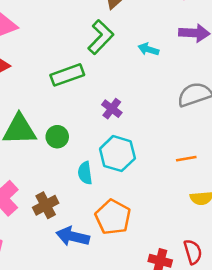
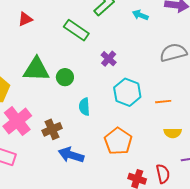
green rectangle: (67, 75) -> (76, 30), turned 50
cyan hexagon: (117, 154) -> (127, 92), moved
orange pentagon: (113, 217) -> (118, 141), moved

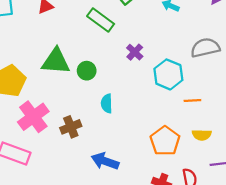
cyan hexagon: (127, 92) -> (168, 74), moved
orange pentagon: (118, 141) -> (165, 141), moved
blue arrow: (71, 155) -> (105, 161), moved

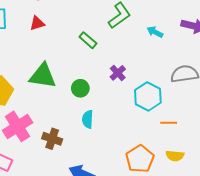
green rectangle: (101, 20) -> (88, 40), size x0.7
green circle: (87, 71) -> (80, 88), moved
brown cross: (71, 127) -> (52, 139), turned 36

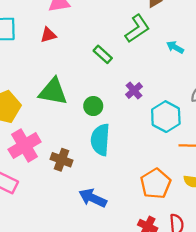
cyan semicircle: (88, 119) -> (100, 140), size x1.6

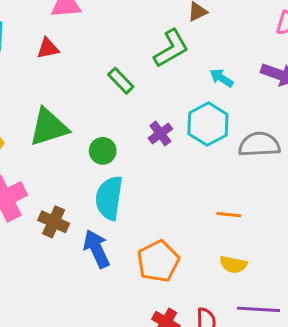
green triangle: (53, 92) -> (49, 127), turned -32
cyan hexagon: (166, 117) -> (208, 124), moved
orange pentagon: (156, 184) -> (158, 261), moved
blue arrow: (93, 198) -> (96, 249), moved, turned 36

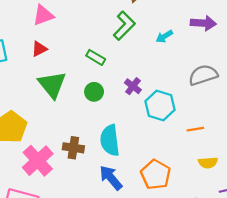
cyan arrow: (221, 78) -> (164, 36), turned -49
cyan hexagon: (208, 124) -> (160, 105), moved
green triangle: (49, 127) -> (52, 85), moved, turned -36
green circle: (103, 151) -> (94, 92), moved
brown cross: (54, 222) -> (73, 148), moved

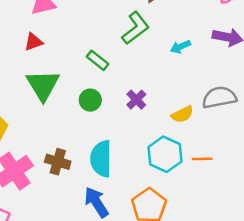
cyan hexagon: (160, 105) -> (165, 154), moved
yellow semicircle: (208, 163) -> (182, 114), moved, turned -30

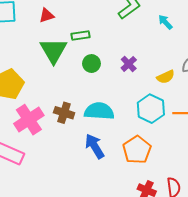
cyan arrow: (180, 47) -> (165, 22), turned 70
green rectangle: (98, 60) -> (80, 36), moved, turned -48
cyan semicircle: (101, 159) -> (99, 111), turned 92

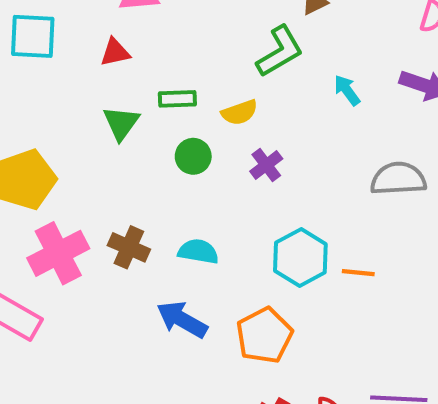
green triangle: (53, 51) -> (121, 123), size x0.7
yellow semicircle: (166, 77) -> (240, 112), moved
cyan semicircle: (99, 111) -> (198, 251), size x0.7
blue arrow: (95, 146) -> (182, 319), turned -35

